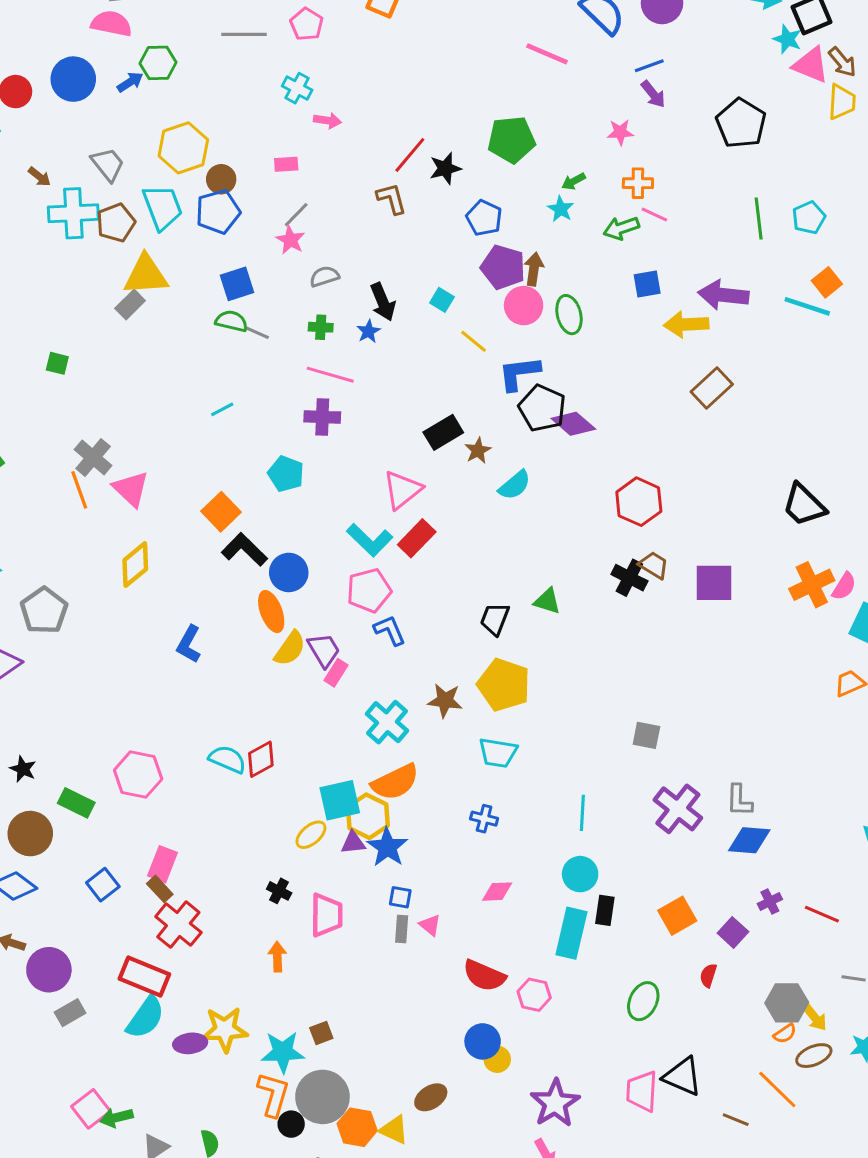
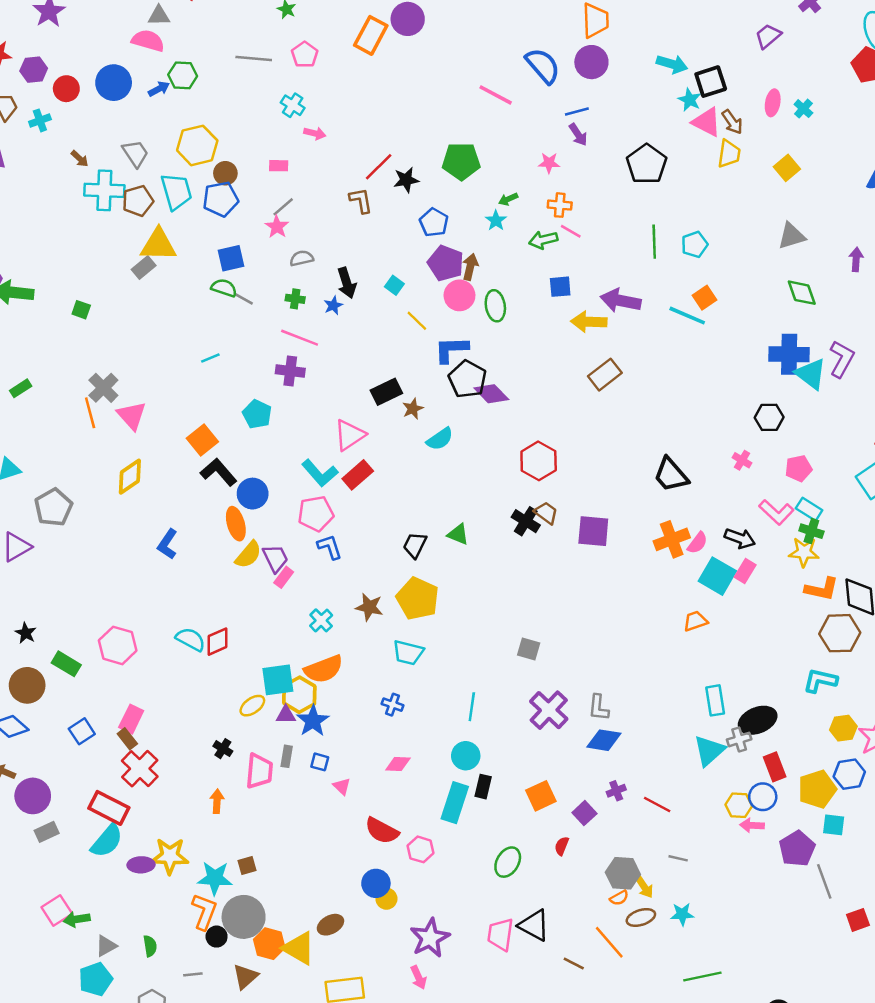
cyan cross: (387, 722) -> (321, 620), size x0.7
gray rectangle: (402, 929) -> (287, 756), moved
yellow triangle: (394, 1130) -> (299, 948), size x1.4

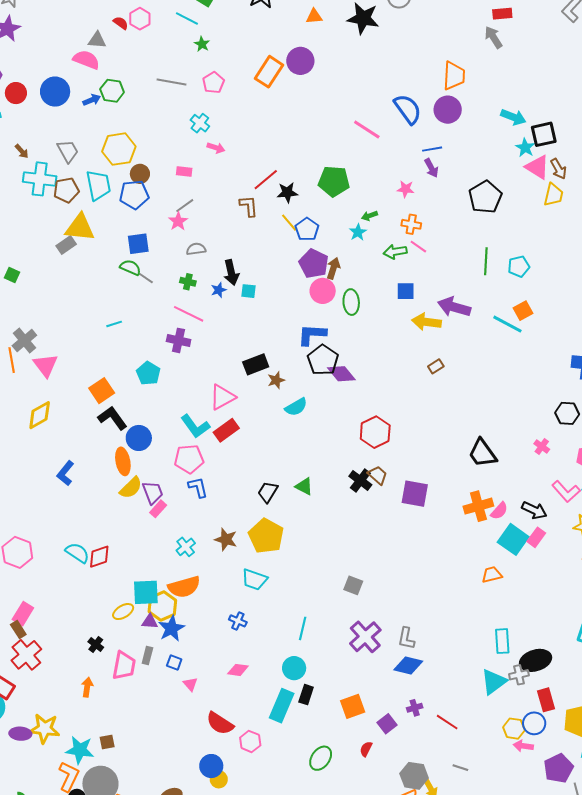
cyan square: (394, 285) -> (249, 291), moved, turned -35
yellow line: (417, 321) -> (289, 223), moved
brown rectangle: (605, 375) -> (436, 366), size x0.6

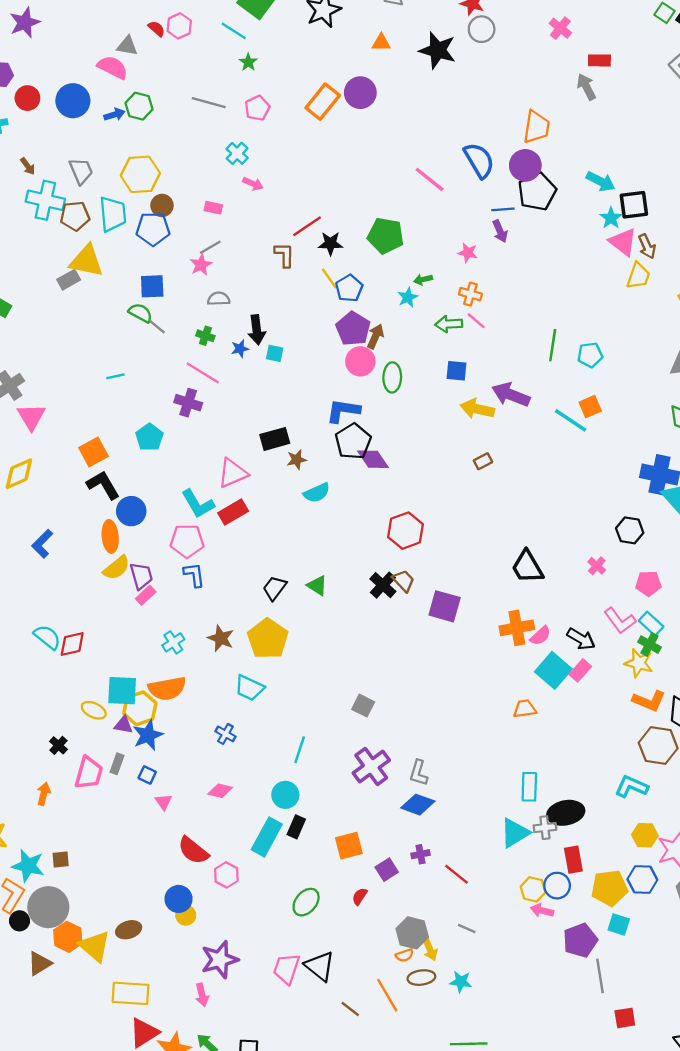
black pentagon: (485, 197) -> (537, 192), moved
yellow ellipse: (123, 612) -> (94, 710), turned 50

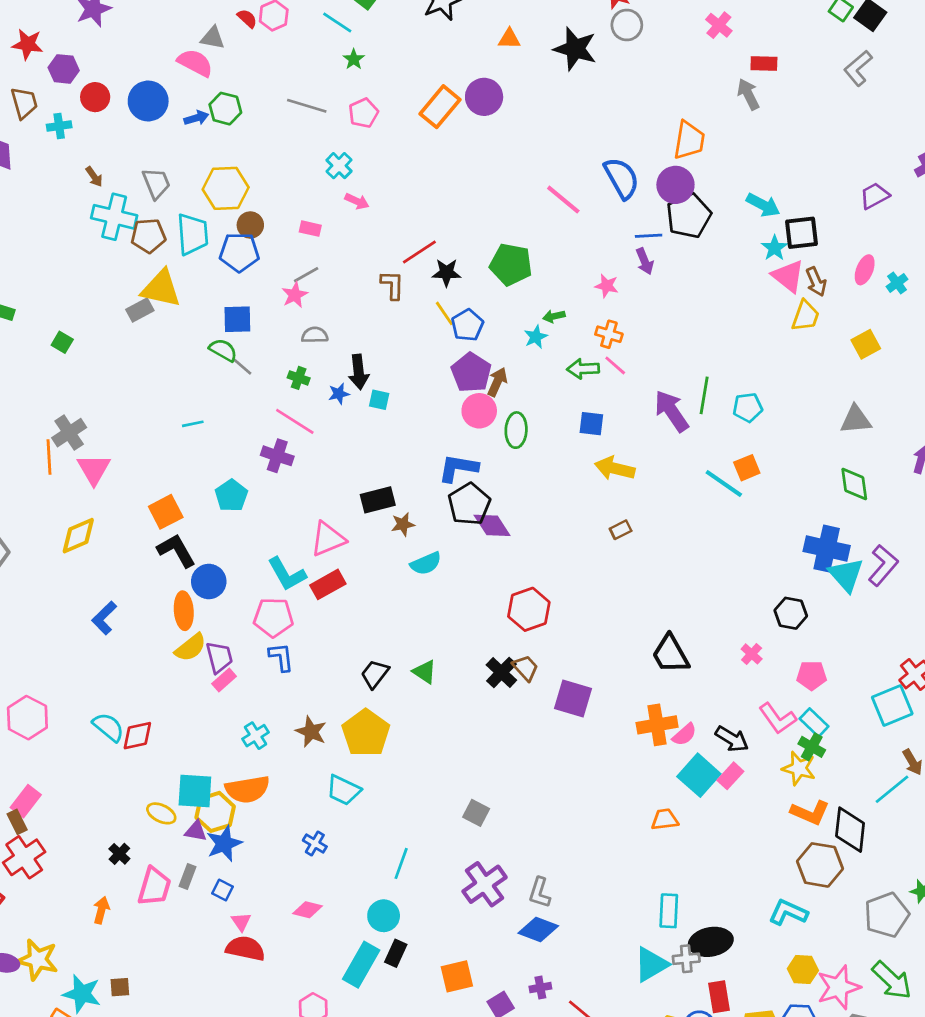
purple arrow: (511, 395) -> (672, 411), moved, turned 33
red semicircle: (193, 850) -> (245, 948), moved, turned 152

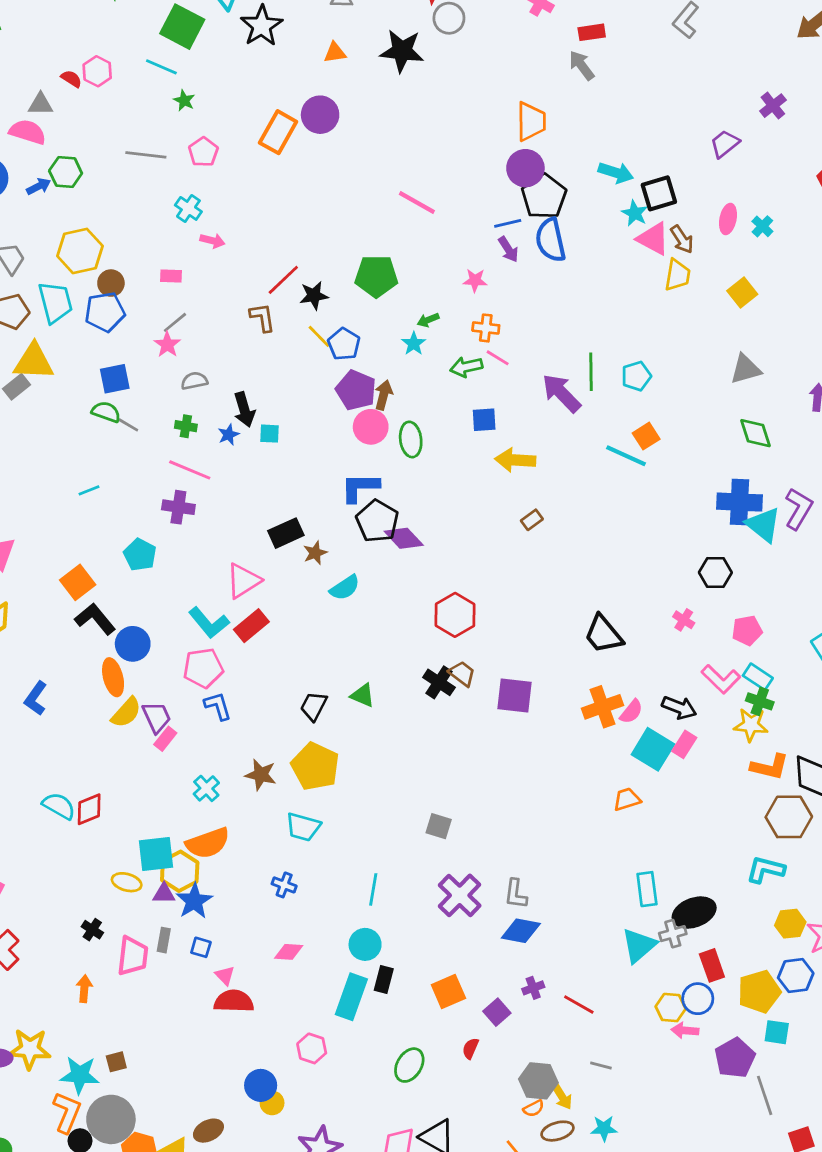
blue semicircle: (622, 178) -> (551, 240), moved, turned -153

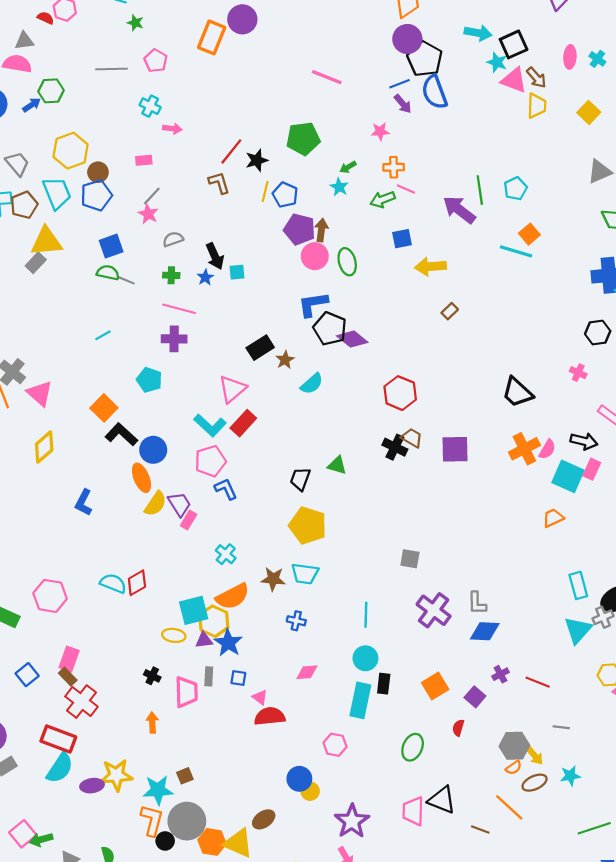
yellow line: (319, 336) -> (265, 192), turned 66
brown star: (261, 775) -> (273, 579), moved

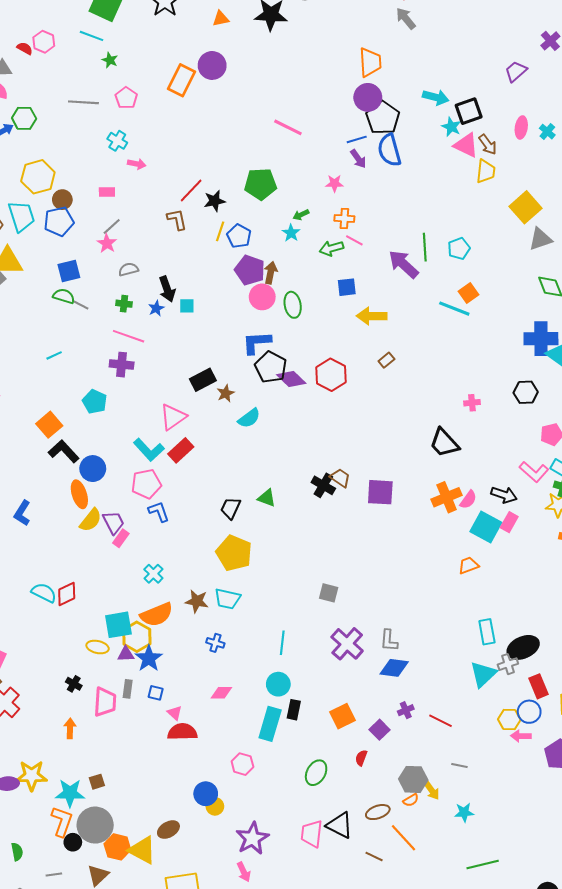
yellow square: (589, 112) -> (525, 207), moved, size x1.4
pink cross: (578, 373) -> (472, 403), moved, turned -35
red hexagon: (400, 393) -> (331, 375), moved
brown ellipse: (535, 783) -> (378, 812), moved

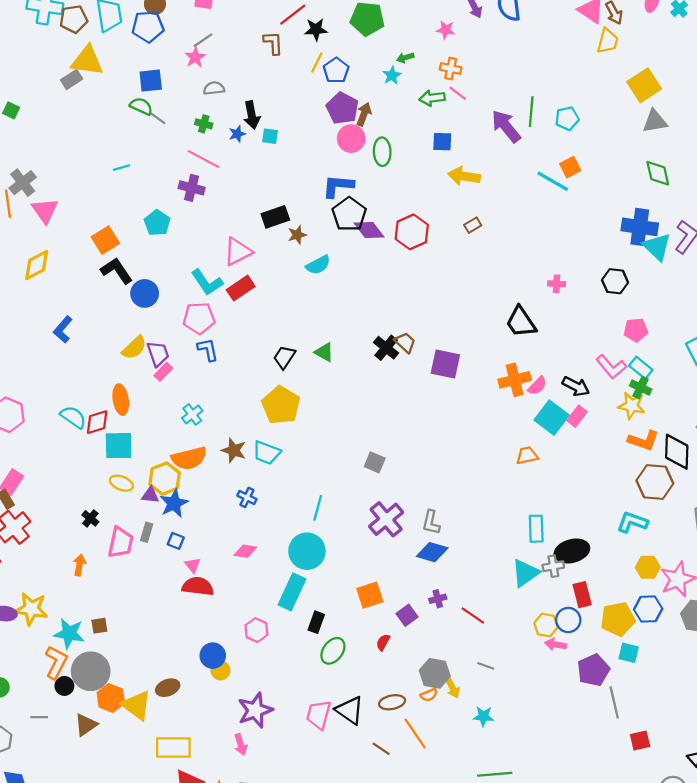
orange ellipse: (79, 494) -> (121, 400), moved
cyan square: (118, 625) -> (119, 446), moved
cyan circle: (278, 684) -> (307, 551), size x1.4
black rectangle: (294, 710) -> (316, 622), moved

